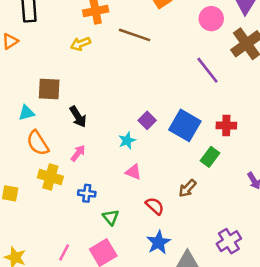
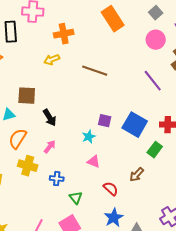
brown line: (135, 35) -> (95, 71), moved
purple square: (147, 120) -> (105, 121), turned -32
orange semicircle: (38, 143) -> (18, 139), turned 65

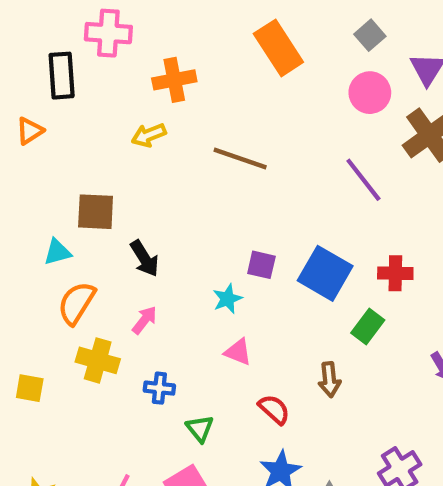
brown arrow: (137, 175) -> (329, 380), turned -49

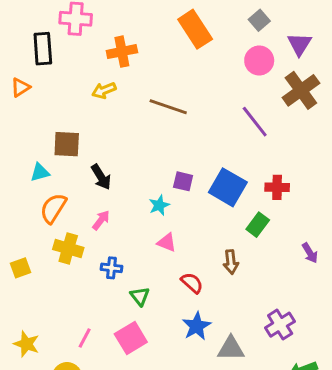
yellow square: (30, 388) -> (20, 268), turned -30

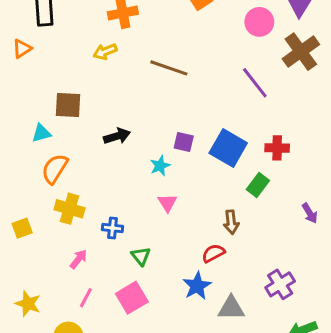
black arrow: (101, 177) -> (117, 136), moved, turned -75
pink arrow: (101, 220) -> (78, 259), moved
pink triangle: (167, 243) -> (167, 203), turned 36
red semicircle: (192, 283) -> (213, 253), moved, turned -70

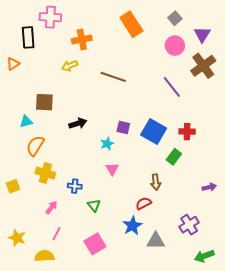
purple arrow: (310, 213) -> (209, 187), moved, turned -72
pink square: (132, 298) -> (95, 244), moved

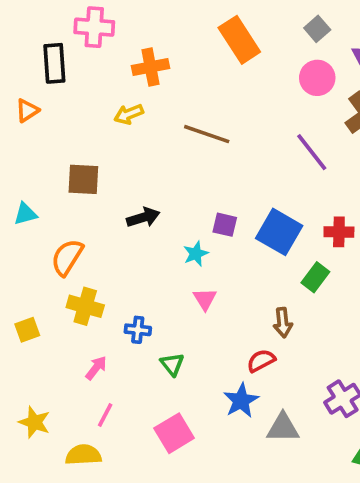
cyan triangle: (26, 121) -> (25, 214), moved

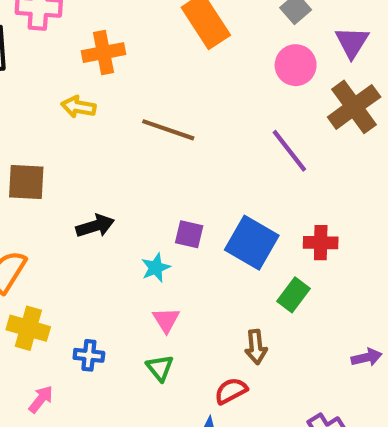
yellow arrow: (129, 114) -> (78, 107), turned 32
green triangle: (172, 364) -> (160, 368), moved

